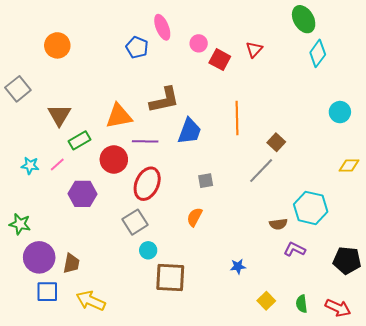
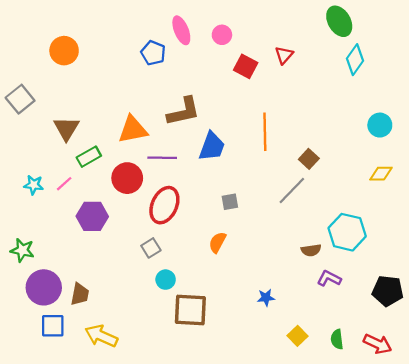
pink circle: (199, 43) -> (222, 35), moved
yellow diamond: (349, 166) -> (381, 174), moved
gray square: (135, 222) -> (151, 248), size x0.7

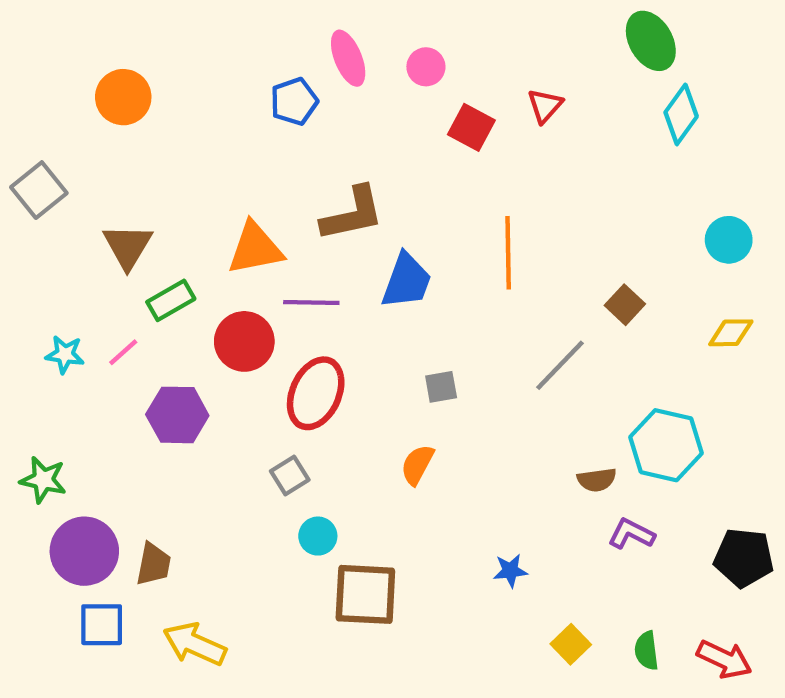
blue pentagon: (153, 53) -> (294, 101), turned 30
brown square: (309, 159) -> (625, 305), moved

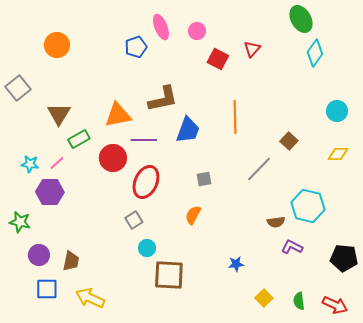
purple hexagon: (177, 415) -> (50, 192), moved
purple circle: (84, 551) -> (39, 255), size x0.7

